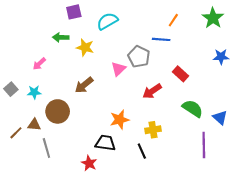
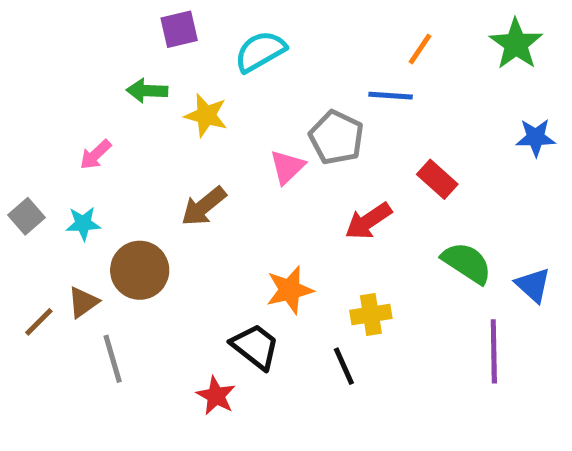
brown triangle: (34, 125) -> (83, 302), turned -40
black trapezoid: (105, 143) -> (255, 346), turned 30

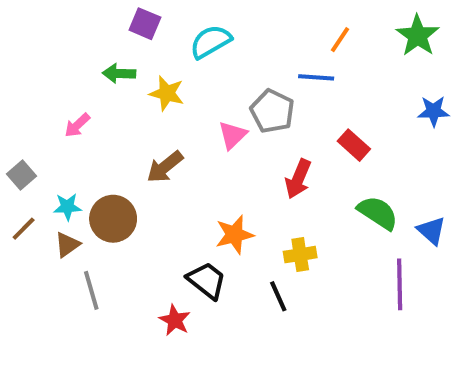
purple square: (179, 29) -> (145, 24), turned 36
red arrow: (368, 221) -> (298, 179), turned -33
cyan star: (83, 224) -> (67, 207), moved
brown line: (39, 322) -> (24, 229), moved

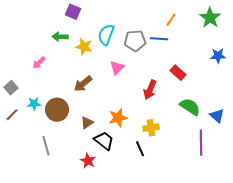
cyan semicircle: (211, 42) -> (106, 35), moved, turned -40
gray pentagon: (272, 111) -> (135, 41), moved, turned -30
brown triangle: (67, 245) -> (87, 123), moved

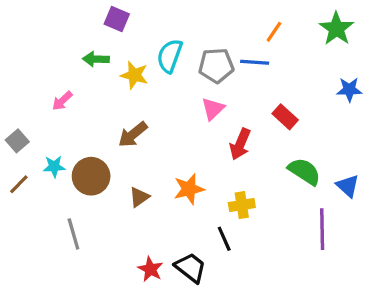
pink triangle: (117, 68) -> (213, 109), moved
black trapezoid: (104, 141) -> (191, 268), moved
red star: (88, 161) -> (150, 269), moved

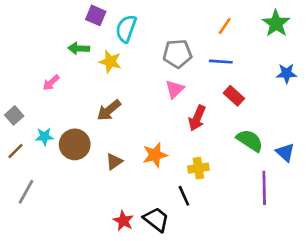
cyan semicircle: (170, 56) -> (126, 29), moved
blue line: (255, 62) -> (221, 62), moved
gray line: (73, 234) -> (26, 192), moved, turned 45

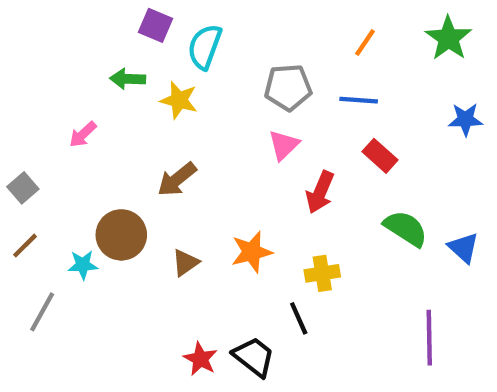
cyan star: (44, 137) -> (83, 265), moved
purple line: (264, 188) -> (429, 338), moved

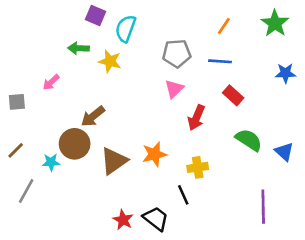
brown arrow: (177, 179) -> (93, 116), moved
gray square: (23, 188) -> (17, 102), moved, turned 36
brown triangle: (185, 263) -> (114, 161), size x1.6

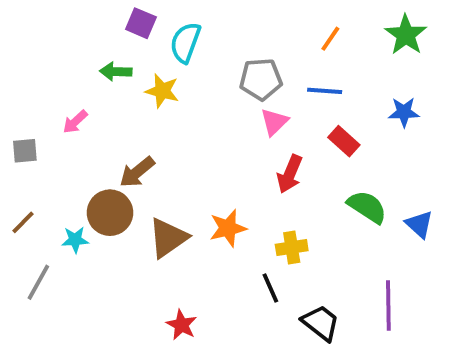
blue star: (285, 73) -> (404, 112), moved
pink triangle: (174, 89) -> (274, 122), moved
black trapezoid: (156, 218) -> (321, 323), moved

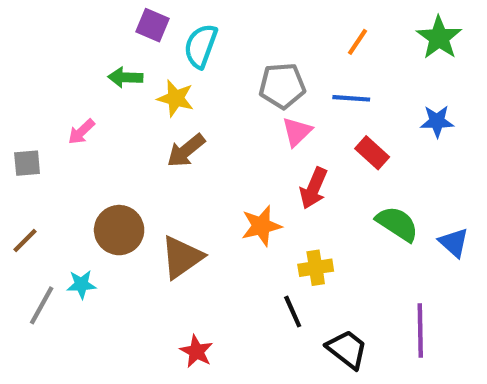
brown arrow: (137, 172) -> (186, 151), moved
orange star: (228, 228) -> (261, 226), moved
cyan star: (75, 240) -> (81, 284), moved

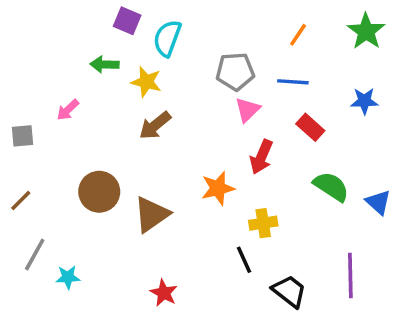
cyan star: (81, 284) -> (68, 277), moved

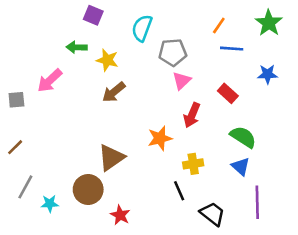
cyan semicircle: (167, 38) -> (142, 28), moved
blue line: (293, 82) -> (232, 49), moved
pink arrow: (68, 110) -> (50, 81), size x1.5
brown circle: (99, 192) -> (88, 189), moved
blue triangle: (378, 202) -> (241, 166), moved

